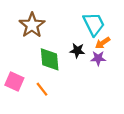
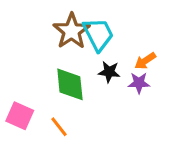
cyan trapezoid: (94, 24) -> (98, 34), moved
brown star: (32, 25) -> (72, 31), moved

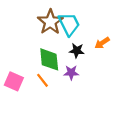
purple star: (139, 83) -> (71, 73), moved
orange line: (59, 127) -> (43, 80), moved

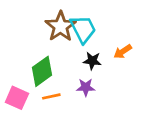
green diamond: (49, 59) -> (42, 71), moved, turned 60
orange line: (43, 80) -> (51, 96), turned -64

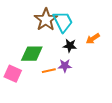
green diamond: (42, 71) -> (32, 54), turned 35
orange line: (51, 96) -> (49, 71), moved

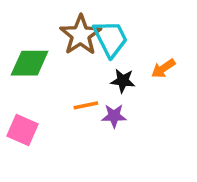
green diamond: (32, 54) -> (30, 63), moved
orange line: (49, 71) -> (86, 105), moved

